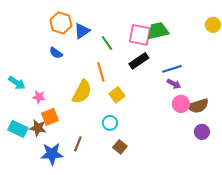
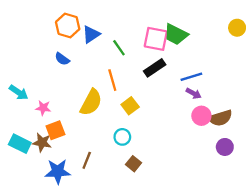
green trapezoid: (158, 31) -> (176, 34), turned -140

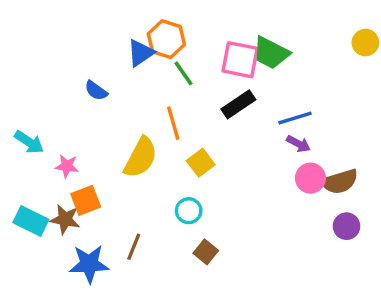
orange hexagon: (68, 25) -> (166, 39), moved

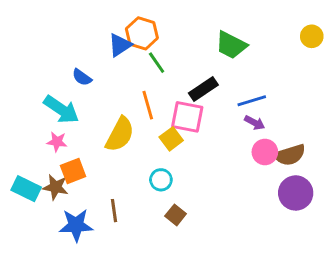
pink square: (240, 60) -> (187, 117), moved
cyan arrow: (29, 142) -> (61, 110), moved, size x1.4
purple circle: (347, 226) -> (296, 193), size x1.5
brown line: (134, 247) -> (114, 211), turned -30

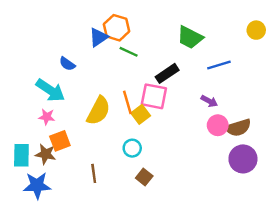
green line: (157, 63) -> (129, 52), turned -30
blue line: (252, 101) -> (219, 65), moved
orange line: (148, 105) -> (127, 102), moved
cyan rectangle: (26, 189) -> (21, 155), turned 65
blue star: (76, 225) -> (37, 185), moved

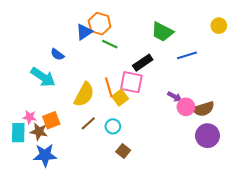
purple arrow: (209, 101) -> (175, 97), moved
pink star: (47, 117) -> (30, 117), moved
brown line: (94, 173) -> (88, 123), moved, turned 56
blue star: (37, 185) -> (45, 155), moved

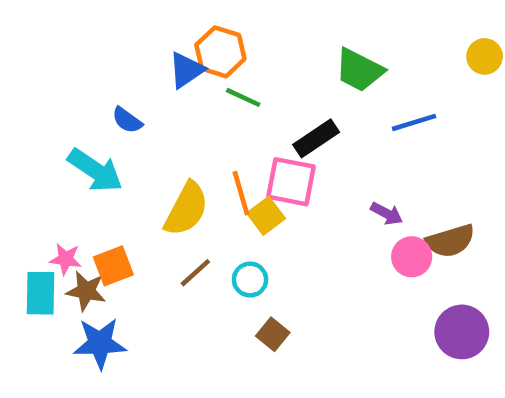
pink circle: (186, 107) -> (412, 257), moved
purple circle: (207, 136) -> (462, 332), moved

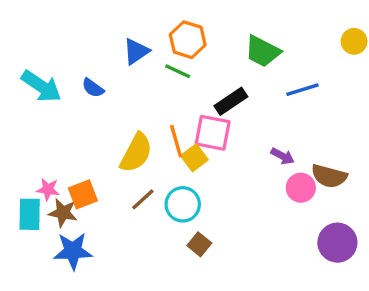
orange hexagon: (220, 52) -> (188, 40), moved
cyan arrow: (95, 170) -> (41, 86), moved
brown semicircle: (450, 241) -> (329, 176), turned 32
cyan circle: (250, 280) -> (183, 204), size x1.4

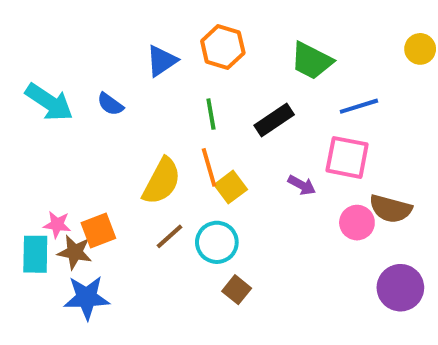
green line: (178, 71) -> (211, 114), moved, turned 55
pink square: (213, 133) -> (347, 157), moved
purple arrow: (283, 156) -> (302, 185), moved

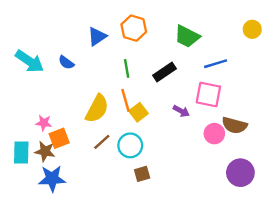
pink star: (57, 225) -> (44, 123), moved
brown square: (237, 290) -> (142, 174), turned 35

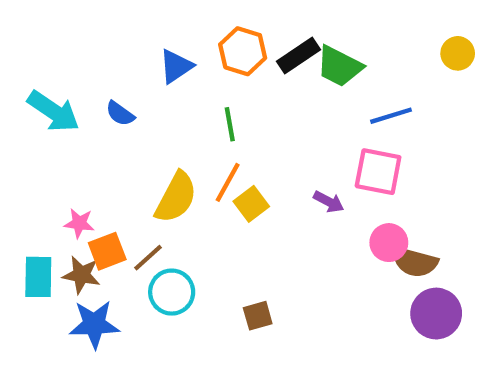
black rectangle: (165, 72) -> (299, 56), moved
orange line: (125, 100) -> (228, 182), turned 45
brown semicircle: (234, 125) -> (415, 262), moved
brown line: (102, 142) -> (148, 258), moved
cyan circle: (130, 145) -> (172, 292), moved

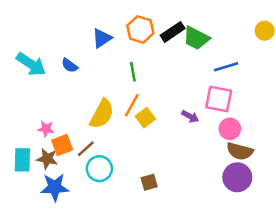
pink circle: (389, 243) -> (230, 129), moved
purple circle: (436, 314) -> (237, 177), moved

